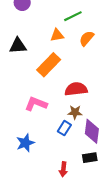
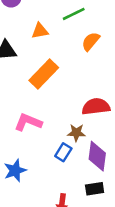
orange triangle: (57, 35) -> (40, 31), moved
red semicircle: (76, 89) -> (96, 107), moved

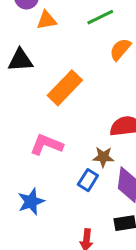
orange triangle: (40, 31) -> (46, 20), moved

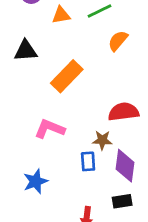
orange triangle: (46, 20) -> (61, 15), moved
blue rectangle: (88, 180) -> (88, 161), turned -36

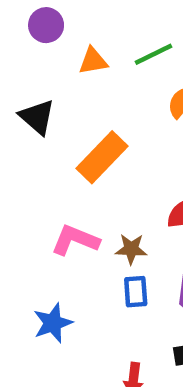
black triangle: (26, 51) -> (37, 117), turned 45
brown star: (102, 140) -> (131, 249), moved

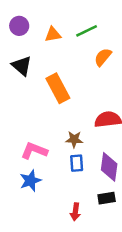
purple circle: (46, 25) -> (19, 26), moved
orange rectangle: (102, 157) -> (58, 88), turned -72
pink L-shape: (75, 240) -> (34, 151), moved

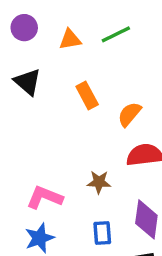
orange semicircle: (103, 57) -> (129, 114), moved
orange rectangle: (58, 88) -> (87, 95), moved, size x0.7
blue rectangle: (77, 163) -> (102, 233), moved

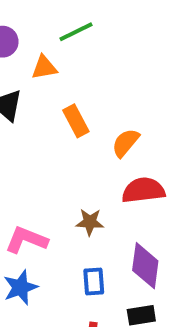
green line: (116, 34) -> (76, 32), moved
orange triangle: (70, 39) -> (44, 67), moved

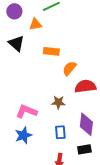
orange rectangle: (76, 121) -> (51, 51), turned -56
orange semicircle: (125, 143) -> (69, 68), moved

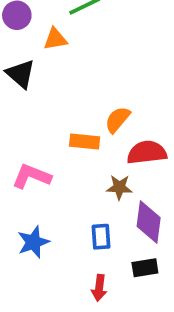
orange rectangle: (51, 51) -> (85, 142), moved
brown star: (58, 102) -> (119, 187), moved
pink L-shape: (26, 111) -> (31, 176), moved

